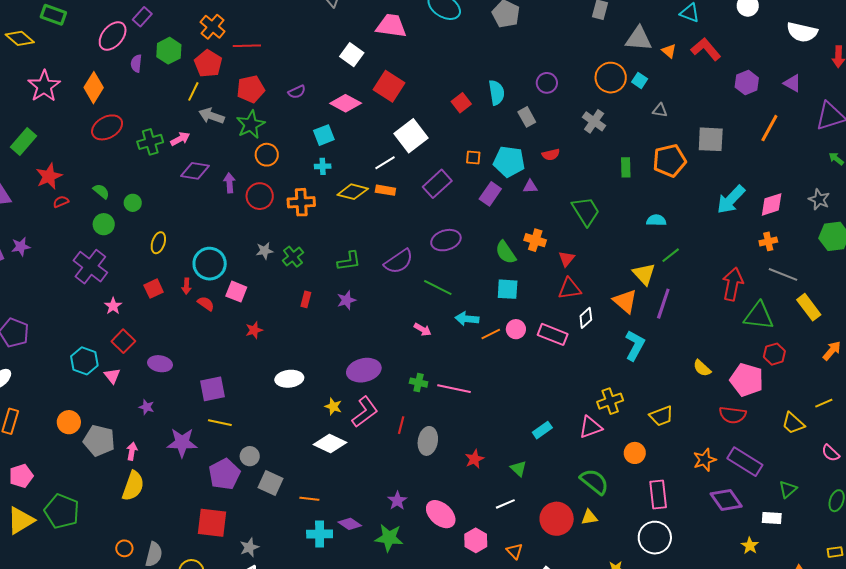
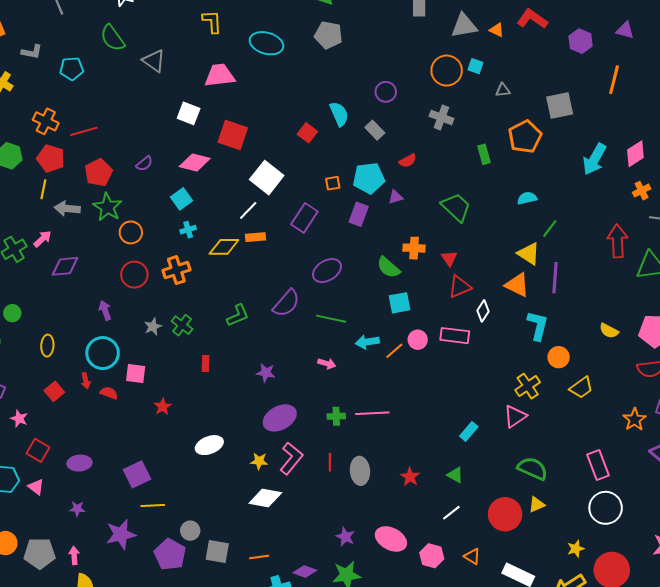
purple arrow: (229, 183) -> (105, 310), moved
purple star: (346, 300) -> (266, 373), moved, turned -30
orange circle: (635, 453) -> (559, 357), moved

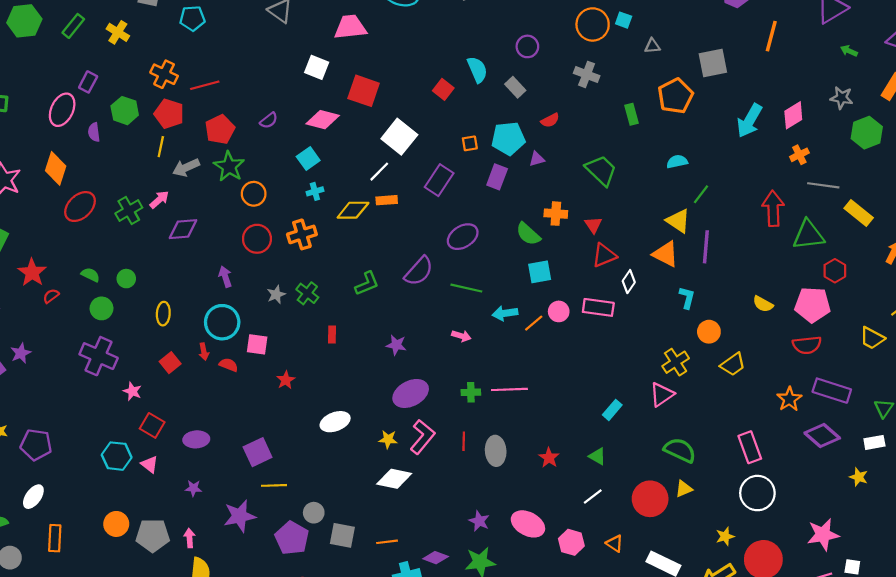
gray arrow: (67, 208) -> (186, 167), turned -30
cyan L-shape: (538, 326) -> (687, 298), size x0.7

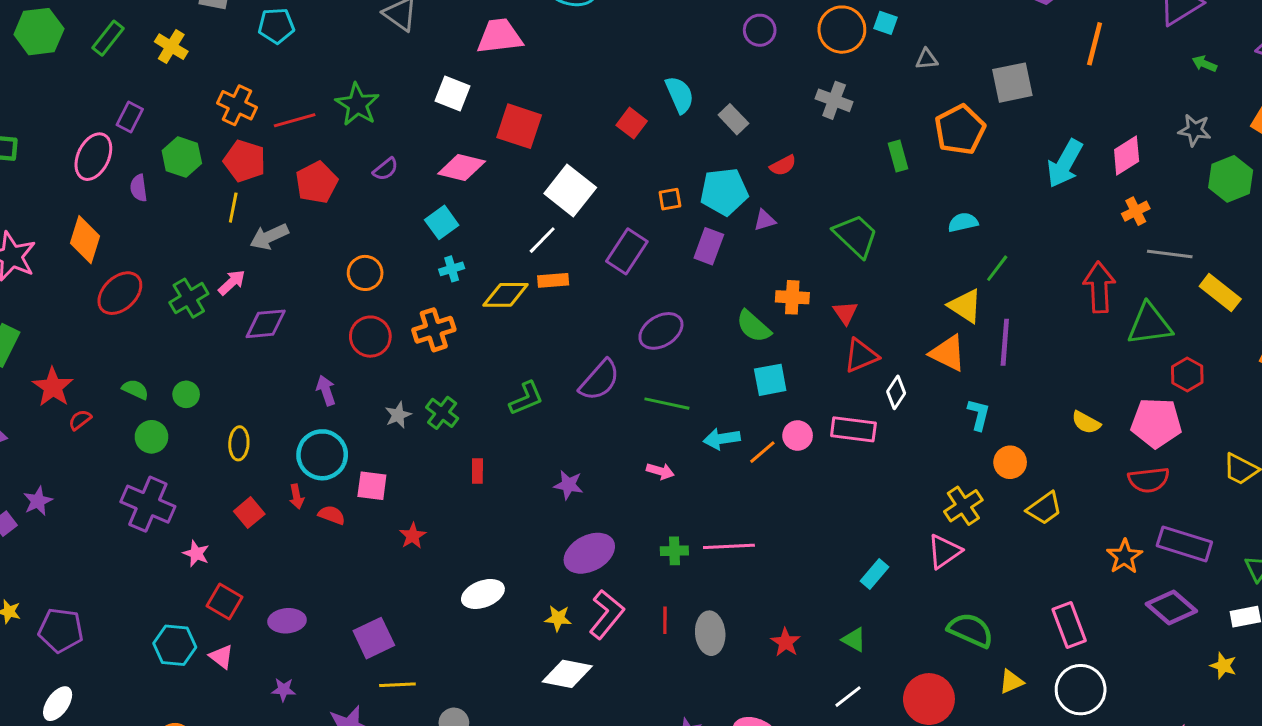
purple circle: (527, 46) -> (760, 30), moved
green star: (229, 166) -> (357, 104), moved
yellow triangle: (684, 489) -> (1011, 682), moved

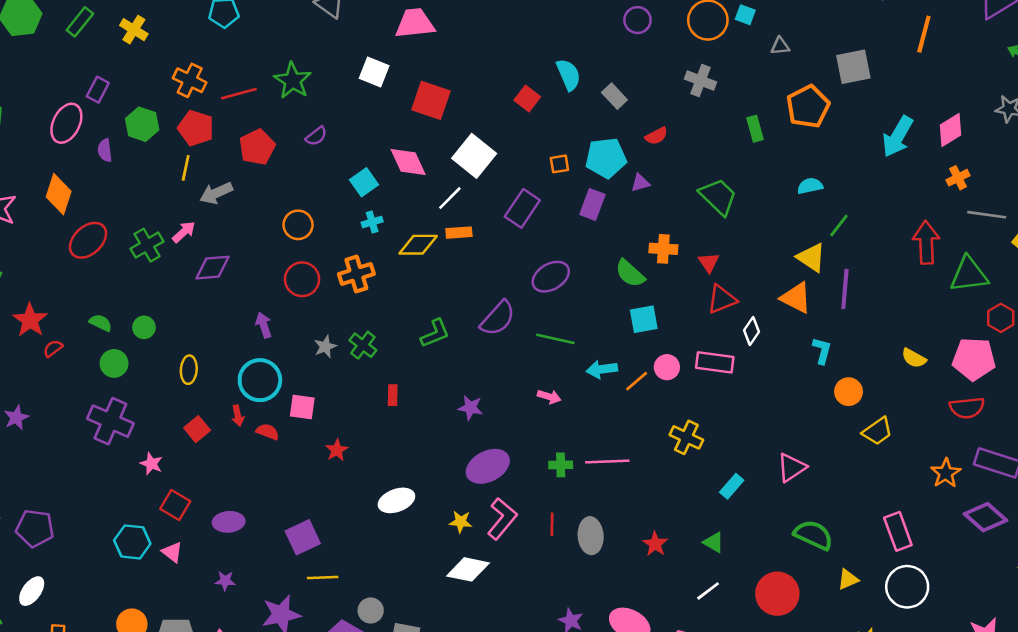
pink diamond: (462, 167) -> (408, 162), moved, turned 51
yellow cross: (963, 506) -> (686, 437), moved, turned -32

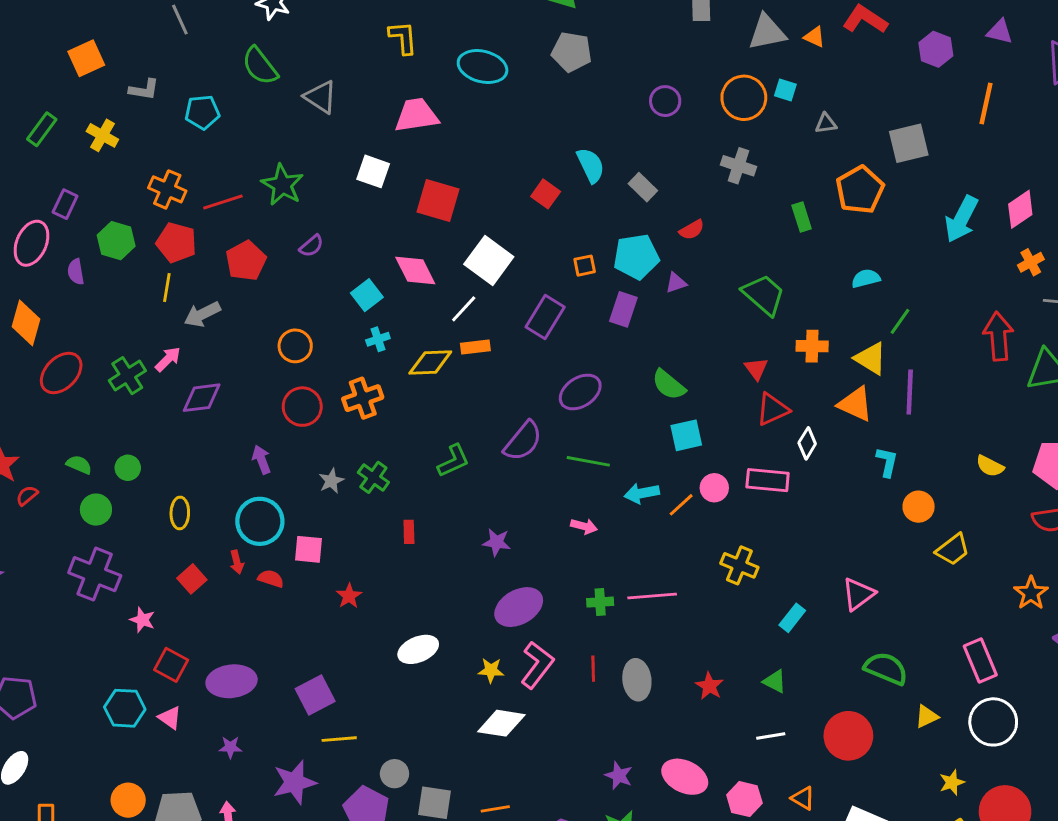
orange cross: (663, 249) -> (812, 346), moved
purple ellipse: (229, 522) -> (232, 681), size x1.4
white line: (708, 591) -> (771, 736), turned 30

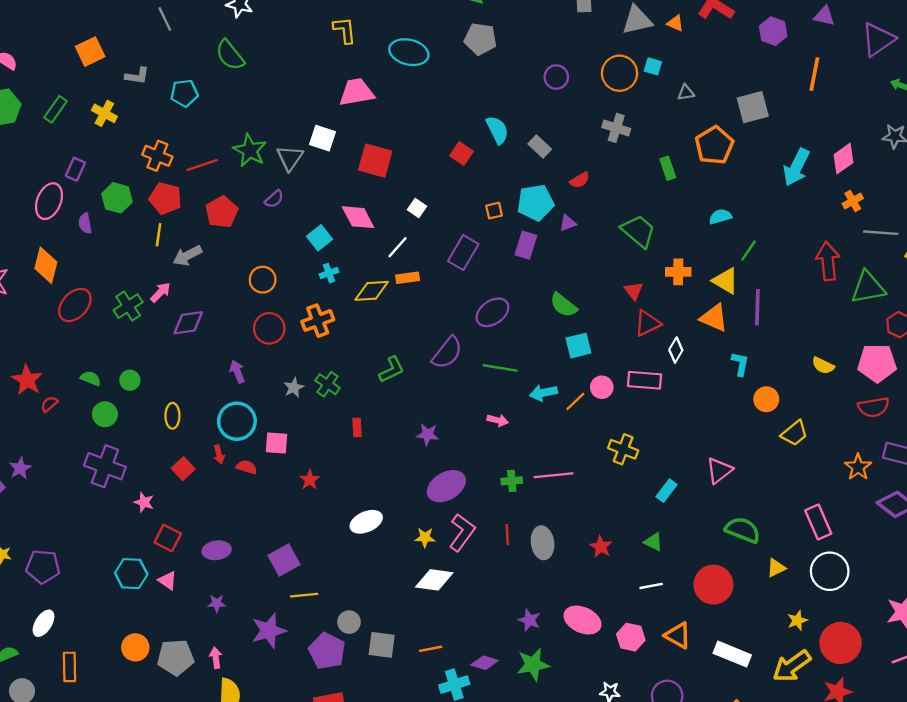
gray triangle: (321, 97) -> (290, 158), moved, turned 32
white square: (489, 261) -> (417, 208), size x0.5
purple ellipse: (232, 681) -> (217, 550), size x0.7
orange triangle: (803, 798) -> (678, 635), size x1.4

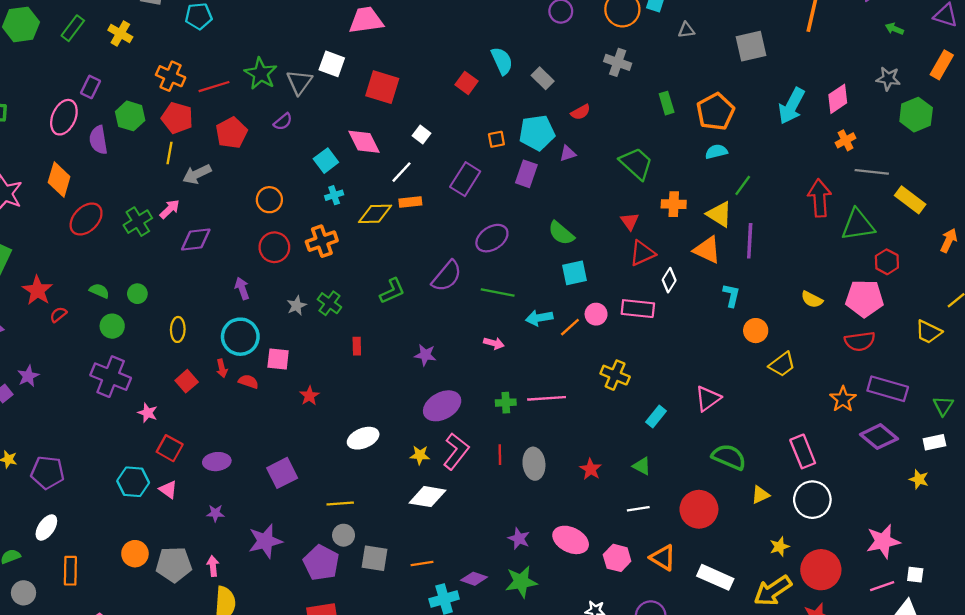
orange pentagon: (714, 145) -> (715, 112), moved
purple semicircle: (85, 223) -> (98, 140), size x1.4
yellow line: (304, 595) -> (340, 503), moved

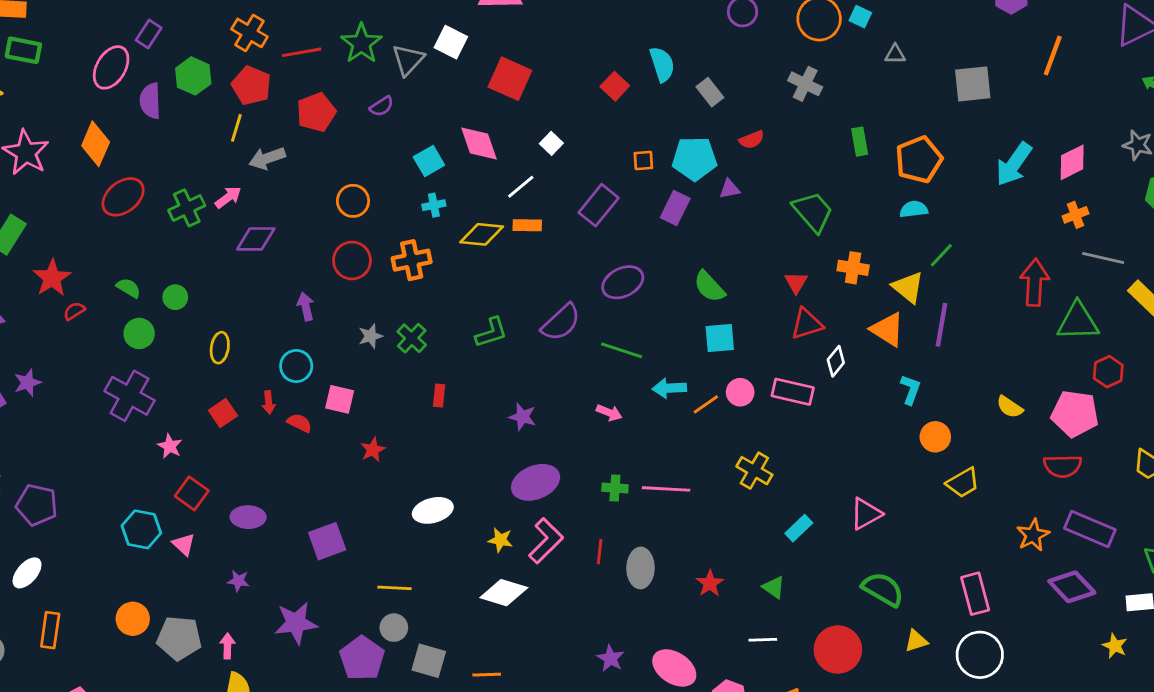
cyan circle: (240, 337) -> (296, 366), size x0.7

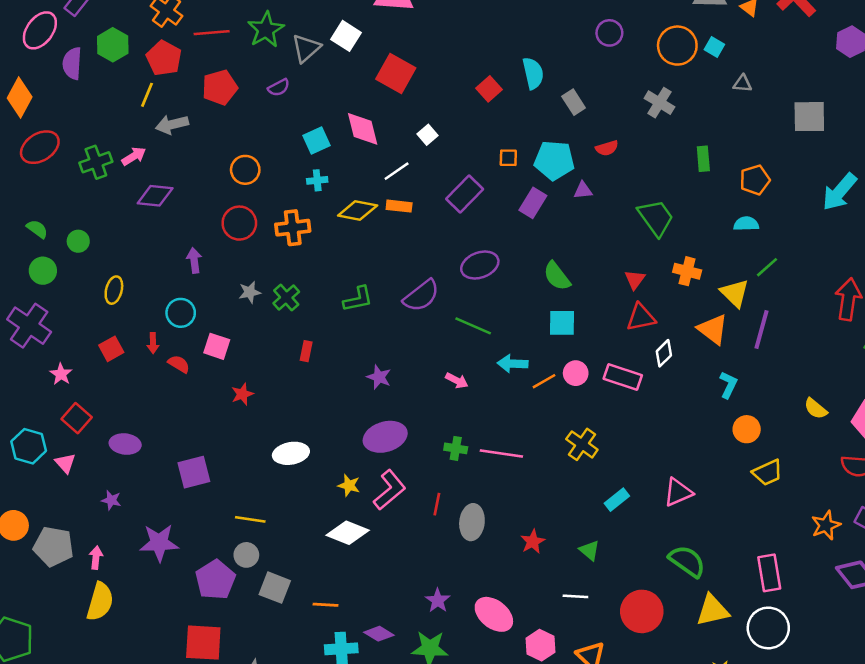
orange pentagon: (919, 160) -> (755, 180), size x0.7
yellow triangle: (916, 641) -> (713, 610), size x1.6

